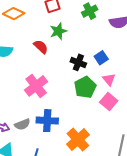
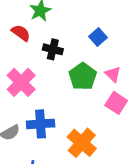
black cross: (78, 62) -> (53, 49), moved
pink triangle: (109, 79) -> (113, 74), moved
pink square: (109, 102) -> (116, 103), moved

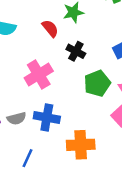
orange cross: (82, 143) -> (81, 145), turned 32

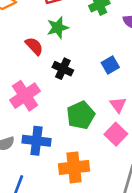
green pentagon: (97, 83) -> (81, 115), moved

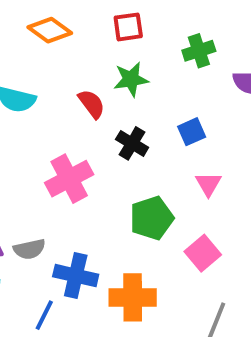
blue square: (110, 65) -> (192, 132), moved
pink triangle: (118, 105) -> (208, 184), moved
blue cross: (36, 141) -> (76, 276), moved

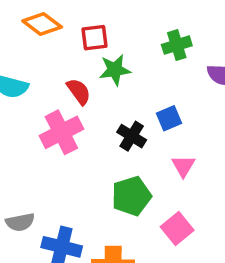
red square: (128, 27) -> (94, 38), moved
black cross: (132, 143) -> (132, 136), moved
pink cross: (69, 179) -> (61, 132), moved

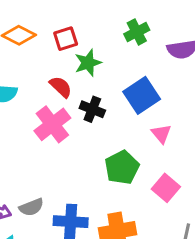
blue square: (169, 118) -> (142, 95), size x1.6
black cross: (132, 136) -> (92, 109), moved

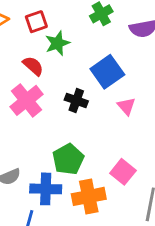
black cross: (92, 109) -> (76, 100), moved
green pentagon: (122, 167) -> (68, 159), moved
pink square: (166, 188) -> (123, 172), moved

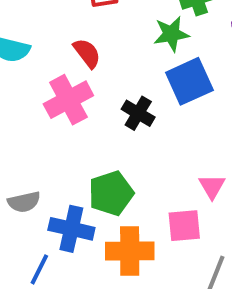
green star: (57, 43) -> (171, 34), moved
pink triangle: (126, 106) -> (212, 187), moved
pink square: (123, 172) -> (184, 226), turned 35

